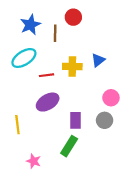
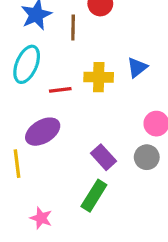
cyan ellipse: (24, 58) -> (27, 64), turned -35
purple ellipse: (48, 102) -> (43, 132), moved
purple rectangle: (76, 120) -> (104, 157), turned -42

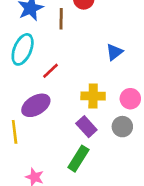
yellow cross: (99, 77) -> (93, 96), moved
red line: (60, 90) -> (51, 71), turned -36

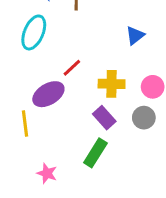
red line: (51, 71) -> (72, 68), moved

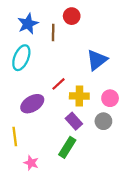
blue triangle: (135, 35) -> (97, 60), size x1.5
red line: (72, 68) -> (59, 84), moved
yellow line: (25, 123) -> (15, 137), moved

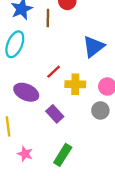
purple ellipse: (32, 104) -> (26, 92), turned 55
purple rectangle: (74, 121) -> (55, 114), moved
green rectangle: (67, 147) -> (63, 155), moved

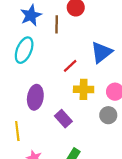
red line: (54, 72) -> (70, 66), moved
purple ellipse: (26, 92) -> (35, 97), turned 75

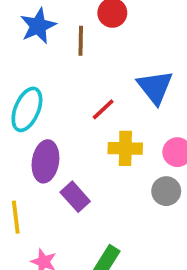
cyan ellipse: (24, 50) -> (27, 109), moved
blue triangle: (102, 52) -> (155, 87), turned -30
purple rectangle: (63, 119) -> (75, 197), moved

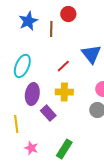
yellow cross: (125, 148) -> (64, 92), moved

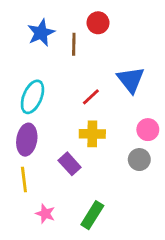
purple ellipse: (32, 94) -> (27, 140), moved

